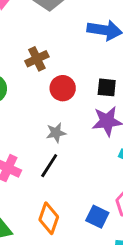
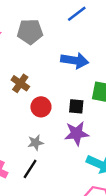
brown cross: (37, 59) -> (20, 83), turned -30

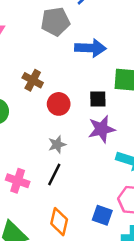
gray pentagon: (30, 32) -> (55, 22), moved

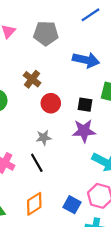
gray pentagon: (55, 22) -> (46, 33), moved
black line: (54, 174) -> (37, 163), turned -66
orange diamond: (59, 222) -> (34, 204), turned 35

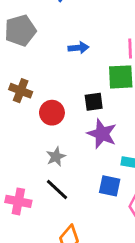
blue arrow: (86, 60) -> (78, 48), size x0.6
purple star: (84, 131) -> (102, 134), turned -30
blue square: (72, 205) -> (110, 186), moved

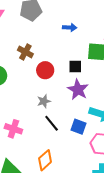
black line: (57, 189) -> (52, 123), moved

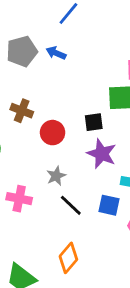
blue arrow: (70, 28) -> (56, 53), moved, turned -152
pink cross: (13, 129) -> (19, 199), moved

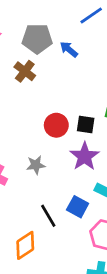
brown cross: (22, 111) -> (25, 71), moved
red circle: (53, 133) -> (56, 125), moved
black line: (71, 205) -> (48, 216), moved

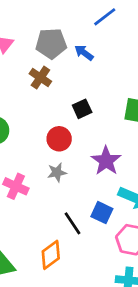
red circle: (56, 125) -> (59, 139), moved
black square: (86, 125) -> (82, 109), moved, turned -30

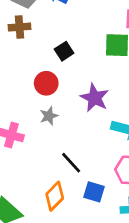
brown cross: (40, 78) -> (20, 27), turned -30
blue square: (102, 213) -> (94, 192), moved

